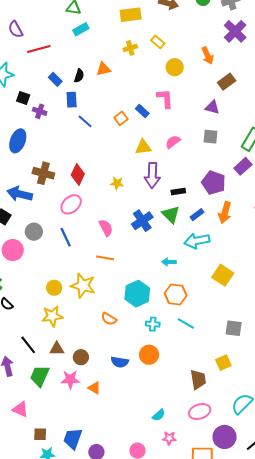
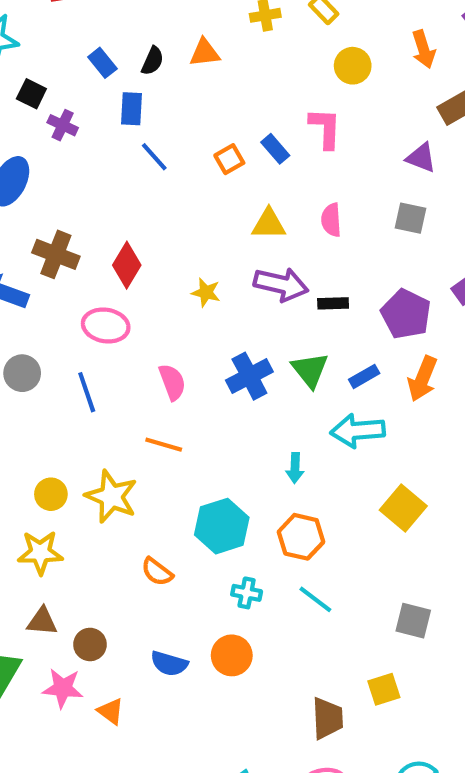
pink semicircle: (173, 142) -> (331, 220), turned -63
purple arrow: (152, 175) -> (281, 284), turned -85
black rectangle: (178, 192) -> (333, 303), moved
pink ellipse: (71, 204) -> (106, 326), turned 45
cyan arrow: (169, 262) -> (295, 468), turned -96

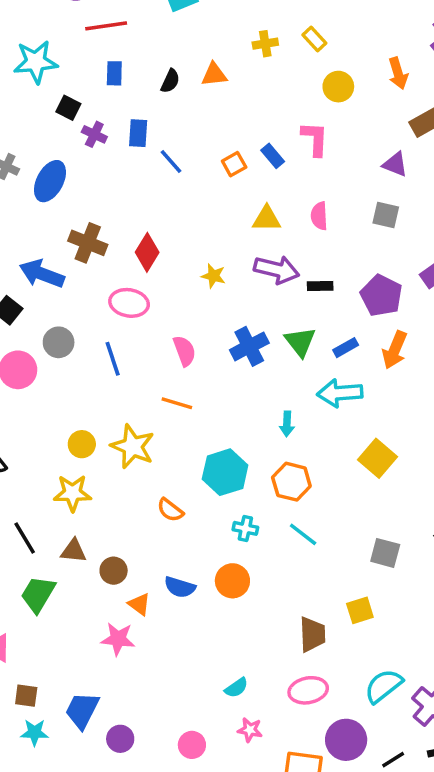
blue rectangle: (102, 63) -> (114, 73), moved, turned 40
blue rectangle: (131, 109) -> (138, 133), moved
pink star: (63, 688) -> (118, 639), moved
orange triangle: (111, 711) -> (139, 604), moved

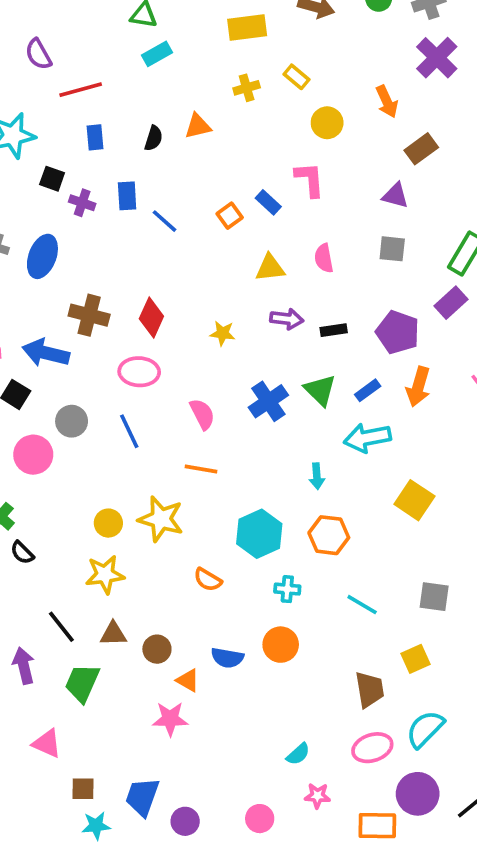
purple arrow: (277, 270) -> (287, 319), size x0.7
cyan line: (303, 534) -> (362, 605), moved
cyan semicircle: (384, 686) -> (425, 729), moved

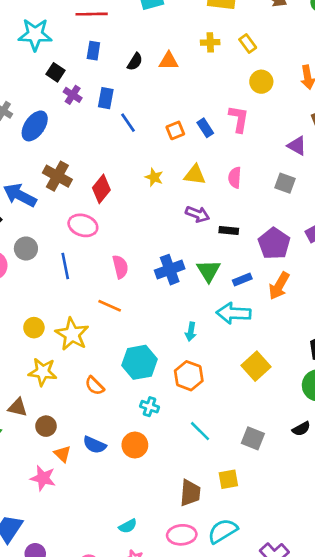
yellow star: (223, 333) -> (154, 177), moved
yellow star: (105, 575) -> (43, 372), moved

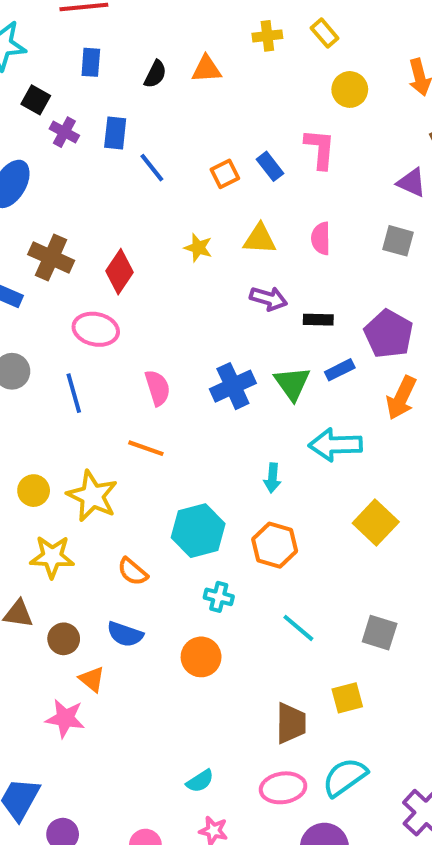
blue rectangle: (242, 279) -> (340, 370), moved
blue semicircle: (95, 445) -> (125, 634), moved

